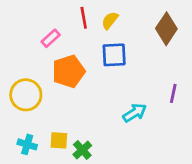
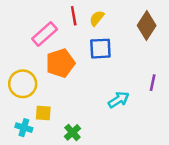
pink rectangle: (51, 38) -> (45, 34), size x1.5
yellow square: (59, 140) -> (43, 113), moved

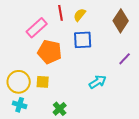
orange pentagon: (60, 63) -> (50, 52), turned 30
purple line: (153, 83) -> (125, 59), moved, turned 32
yellow circle: (23, 84) -> (19, 82), moved
yellow square: (43, 113) -> (43, 82), moved

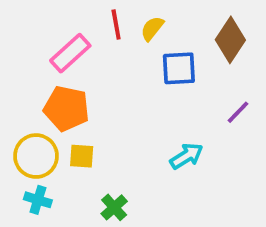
blue square: (83, 40) -> (179, 68), moved
orange pentagon: (50, 52) -> (66, 108), moved

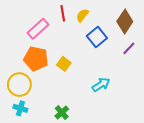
blue square: (179, 68) -> (97, 37), turned -36
purple line: (238, 112) -> (129, 48), moved
yellow square: (82, 156) -> (64, 64), moved, turned 32

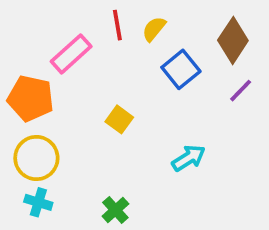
orange pentagon: (36, 59) -> (31, 98), moved

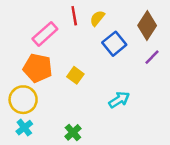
orange pentagon: (31, 98) -> (38, 68), moved
cyan cross: (38, 202) -> (24, 128), turned 35

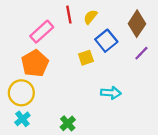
orange pentagon: (38, 68) -> (35, 63), turned 30
yellow square: (75, 75) -> (86, 58), moved, turned 35
cyan arrow: (119, 100) -> (111, 93), turned 36

